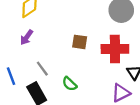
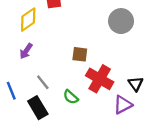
red cross: (115, 49) -> (100, 79), moved, turned 32

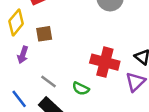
brown square: (80, 54) -> (44, 34), moved

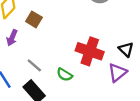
brown square: (44, 34) -> (34, 19), turned 35

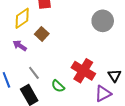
purple arrow: (12, 38) -> (20, 46), turned 88

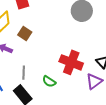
gray line: (34, 73) -> (24, 73), turned 48

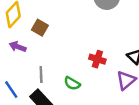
red cross: (71, 62) -> (97, 59), size x0.6

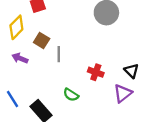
gray line: (41, 74) -> (59, 54), moved

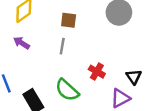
brown square: (42, 40) -> (69, 20), moved, turned -35
green semicircle: (71, 95) -> (67, 90), size x1.5

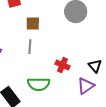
green semicircle: (67, 90) -> (39, 84), turned -35

